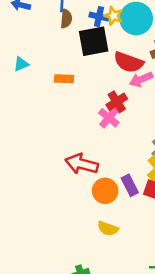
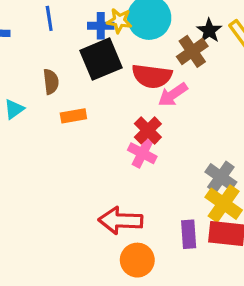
brown semicircle: (66, 19) -> (51, 82), moved
purple rectangle: (130, 185) -> (189, 234), turned 36
orange circle: (105, 191) -> (137, 260), moved

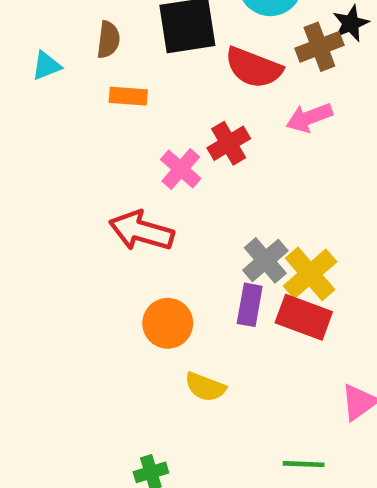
pink arrow: (173, 95) -> (309, 118), moved
pink cross: (142, 153) -> (181, 169), moved
gray cross: (221, 177) -> (265, 260), moved
red arrow: (121, 221) -> (141, 231), moved

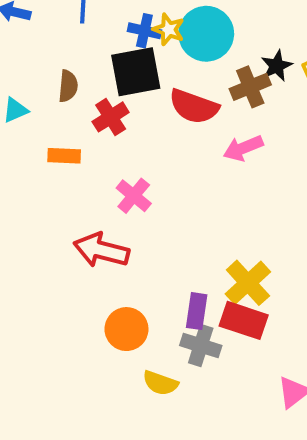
orange rectangle: (128, 96) -> (64, 156), moved
red cross: (229, 143) -> (111, 117), moved
gray cross: (265, 260) -> (201, 346), moved, turned -30

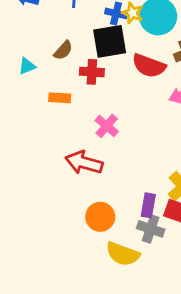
brown semicircle: (68, 86) -> (63, 50), turned 35
red cross: (111, 117) -> (92, 72), turned 35
yellow semicircle: (160, 383) -> (123, 254), size x1.4

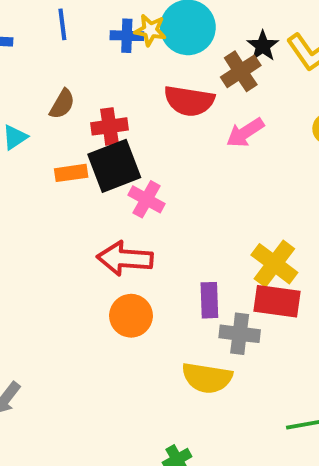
black square: (110, 41) -> (114, 166), moved
purple rectangle: (148, 205) -> (209, 300), moved
orange circle: (100, 217) -> (131, 316), moved

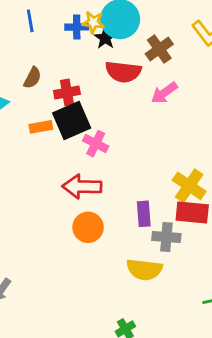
black star: (263, 46) -> (105, 38), moved

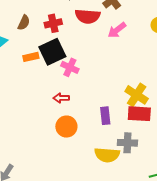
red cross: (67, 92) -> (53, 23), moved
red arrow: (82, 187) -> (61, 98), size x0.6
gray cross: (166, 237) -> (127, 143), moved

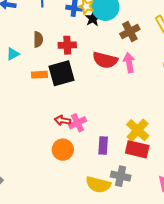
red semicircle: (88, 16) -> (105, 60), moved
brown semicircle: (24, 23) -> (38, 39), turned -35
pink arrow: (117, 30) -> (129, 63), turned 108
pink cross: (70, 67) -> (78, 123), moved, turned 30

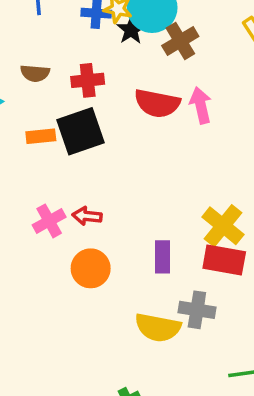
brown cross: (130, 31) -> (180, 41), moved
brown semicircle: (38, 39) -> (35, 73), turned 98
pink cross: (78, 123) -> (49, 221), moved

